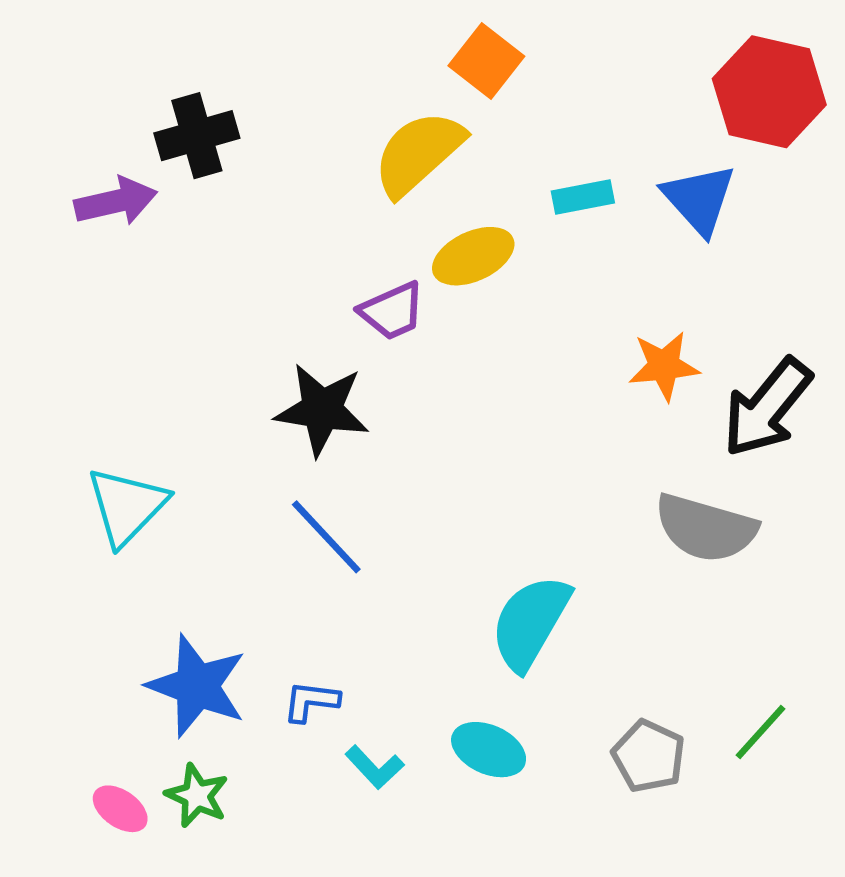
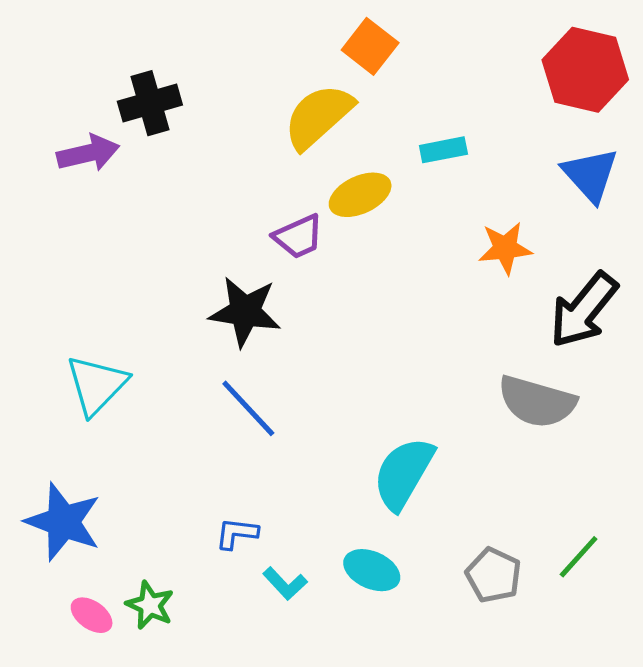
blue triangle: (699, 199) -> (590, 175), moved
orange star: (664, 366) -> (505, 248), moved
blue star: (197, 686) -> (63, 522), moved

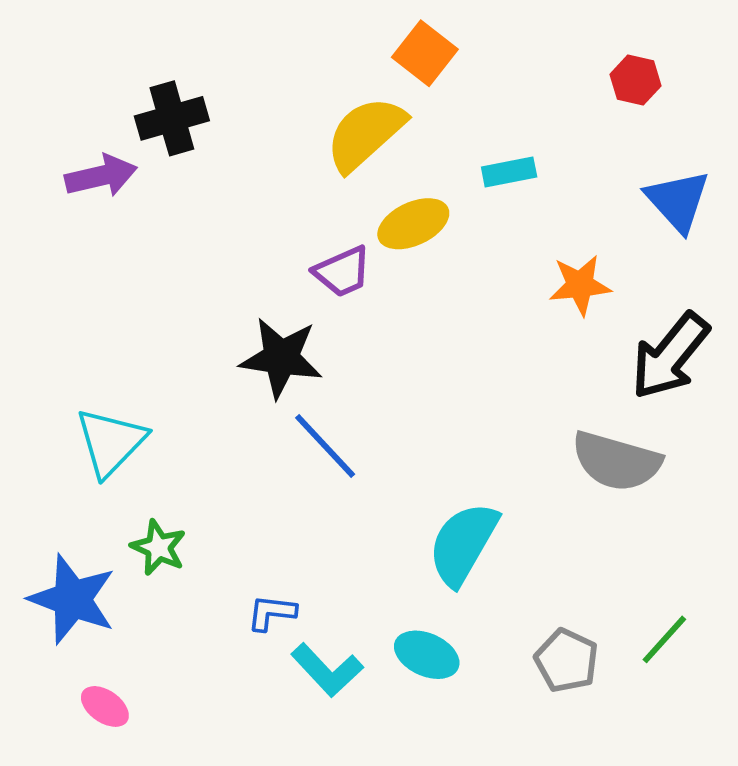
red hexagon: (585, 70) -> (636, 80), moved, size x0.5
blue line: (248, 408) -> (325, 446), moved
cyan L-shape: (285, 583) -> (327, 670), size x1.4
green star: (150, 605) -> (159, 547), moved

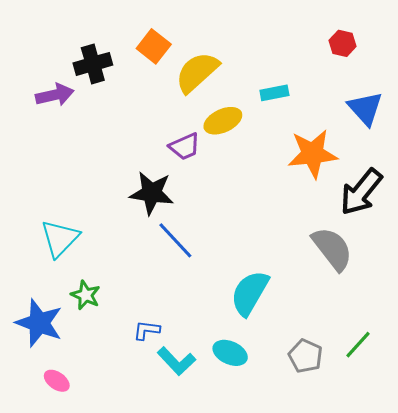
orange square: (425, 53) -> (154, 46), moved
orange star: (580, 285) -> (313, 154), size x1.5
gray semicircle: (616, 461) -> (332, 249), turned -144

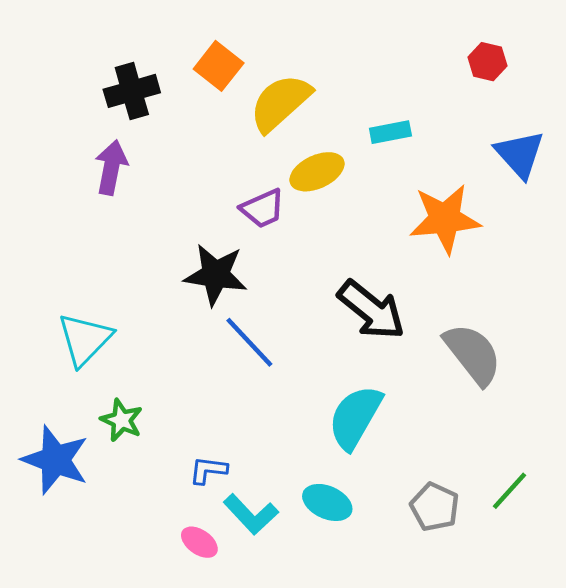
purple arrow: (55, 95) -> (111, 167), moved, turned -66
black arrow: (361, 192) -> (371, 310), moved, turned -90
pink ellipse: (57, 381) -> (199, 542), moved

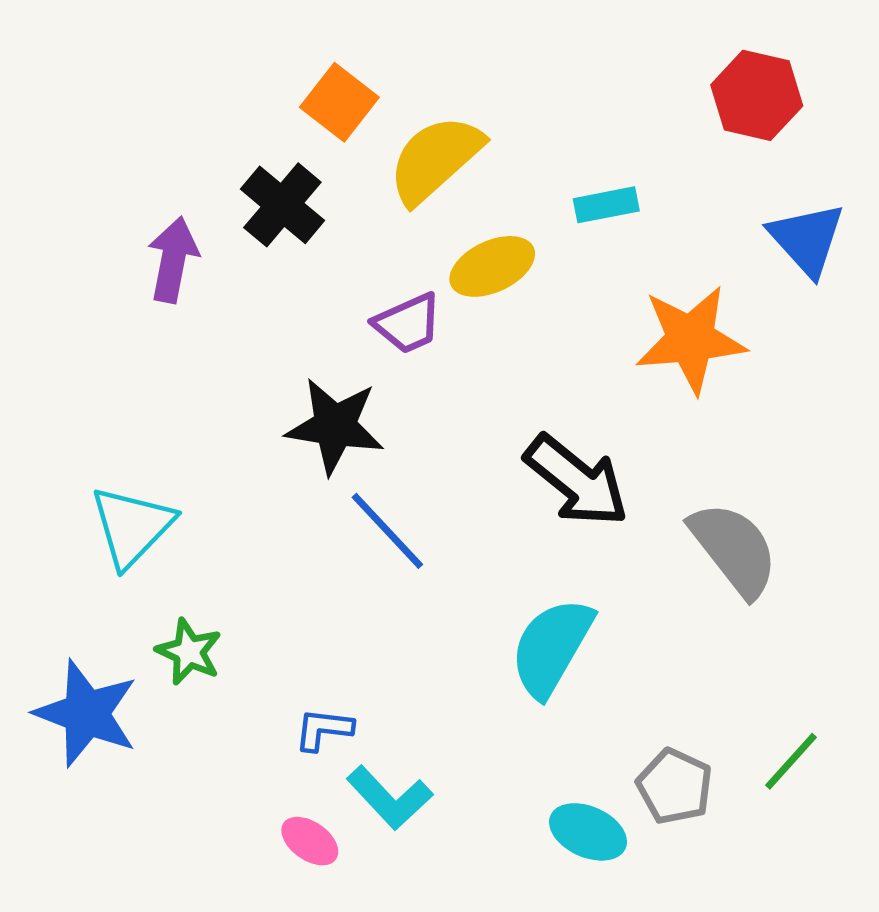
red hexagon: (487, 62) -> (757, 95), size x1.5
black cross: (132, 91) -> (282, 205), moved, turned -34
cyan ellipse: (327, 502) -> (588, 832), moved

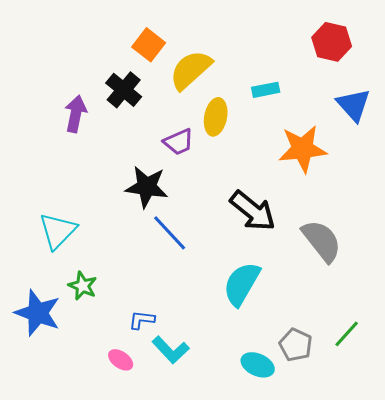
yellow ellipse: (492, 266) -> (216, 117), turned -54
pink ellipse: (310, 841) -> (121, 360), moved

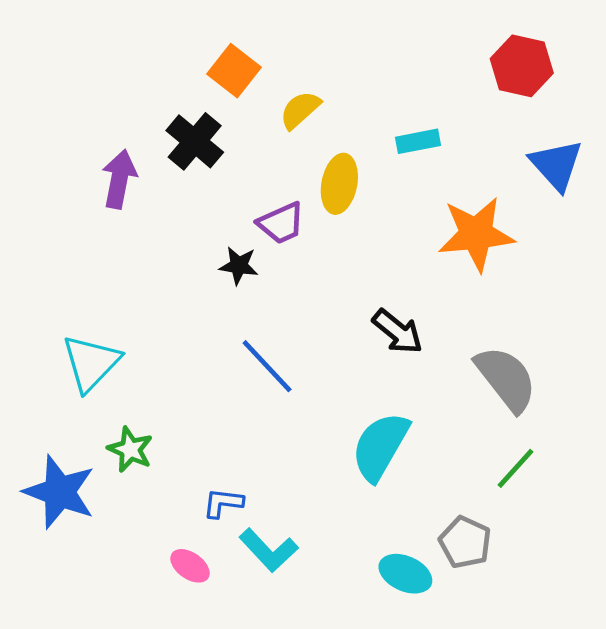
yellow semicircle: (191, 70) -> (300, 110), size x0.6
black star: (147, 187) -> (239, 266), moved, size x0.6
black arrow: (253, 211) -> (398, 332), size x0.7
green line: (347, 334) -> (515, 468), moved

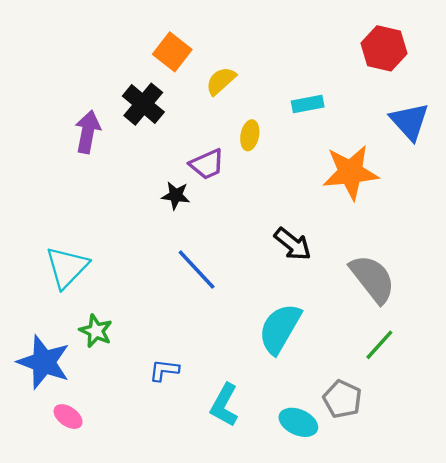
yellow ellipse: (339, 184) -> (250, 135), size x0.7
cyan L-shape: (269, 550) -> (224, 405), moved, turned 72
pink ellipse: (190, 566) -> (68, 417), moved

